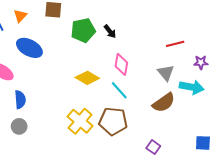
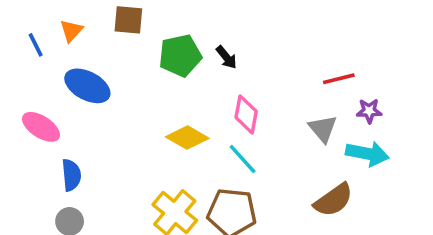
purple star: (201, 62) -> (369, 111), moved
brown semicircle: (164, 103) -> (333, 200), moved

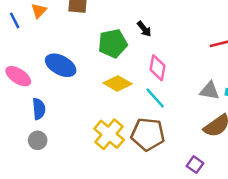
green pentagon: (180, 56) -> (113, 43), moved
blue ellipse: (87, 86) -> (61, 65), moved
gray triangle: (323, 129) -> (210, 91), moved, turned -40

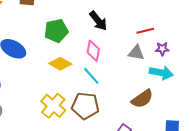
black arrow: (144, 29) -> (98, 21), moved, size x1.5
gray triangle: (210, 91) -> (136, 53), moved

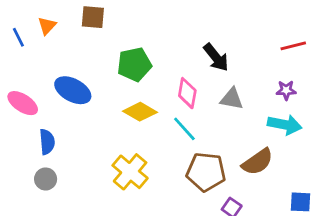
black arrow: (98, 21) -> (216, 57), moved
red line: (145, 31) -> (293, 46), moved
gray triangle: (136, 53) -> (232, 99), moved
brown pentagon: (85, 106) -> (206, 172), moved

